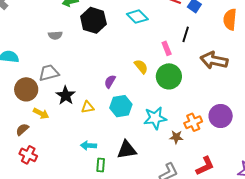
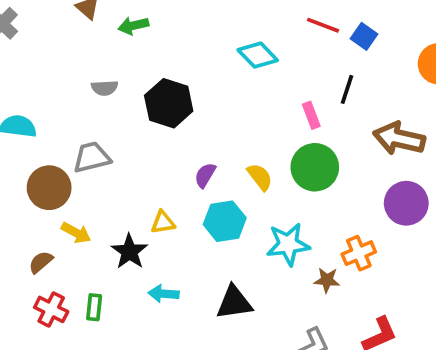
black hexagon: (93, 20) -> (169, 103), moved
yellow semicircle: (141, 67) -> (260, 177), moved
black star: (66, 95) -> (129, 252), moved
purple circle: (221, 116) -> (406, 203), moved
green rectangle: (101, 165) -> (94, 307), moved

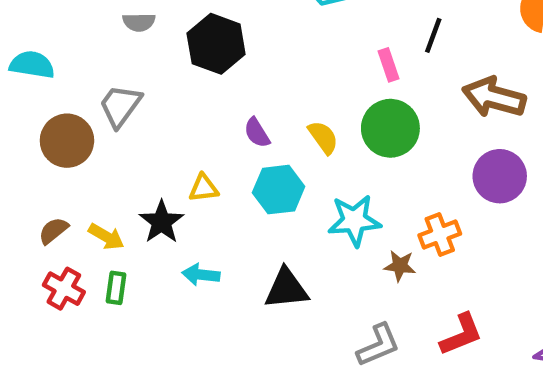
gray trapezoid: (92, 157) -> (120, 106), turned -42
purple semicircle: (205, 175) -> (257, 133), turned -65
yellow arrow: (76, 233) -> (106, 237), moved

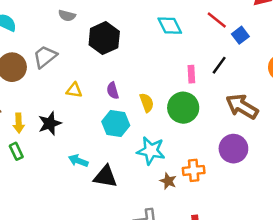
yellow triangle: (203, 188) -> (74, 90), moved
yellow arrow: (106, 237) -> (19, 123), turned 42
cyan arrow: (201, 275) -> (78, 161), moved
green rectangle: (116, 288) -> (16, 151), turned -49

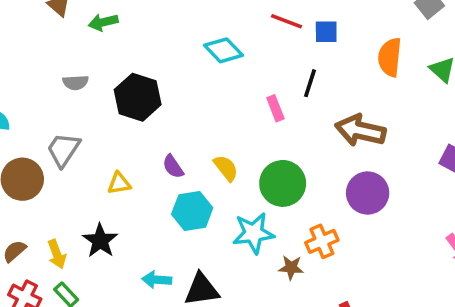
blue square: (240, 35) -> (326, 32), turned -35
green circle: (183, 108) -> (283, 183), moved

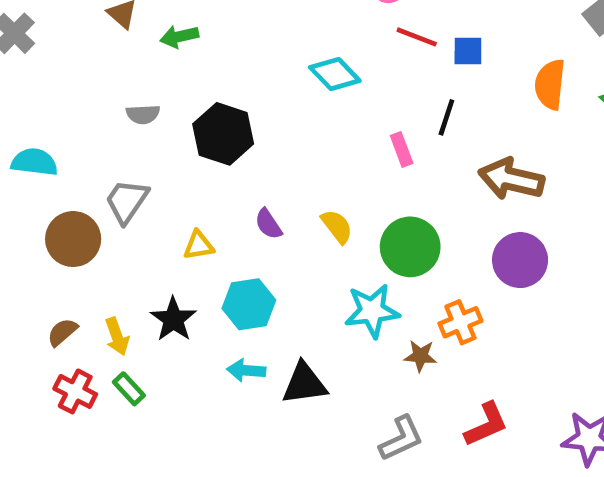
cyan hexagon: (192, 211) -> (249, 304), moved

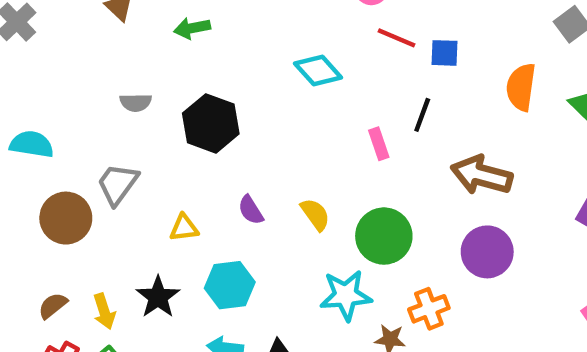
green arrow: (179, 37) -> (192, 28), moved

